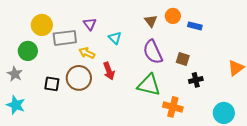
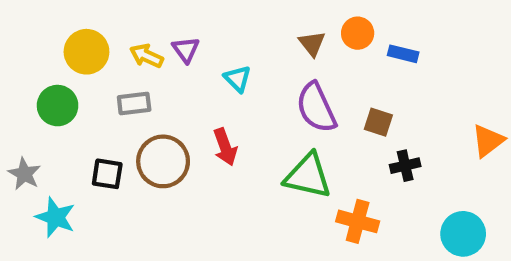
gray rectangle: (65, 38) -> (134, 103), moved, size x0.7
yellow arrow: (87, 53) -> (147, 56), moved
gray star: (15, 74) -> (24, 174), moved
cyan star: (16, 105) -> (55, 217), moved

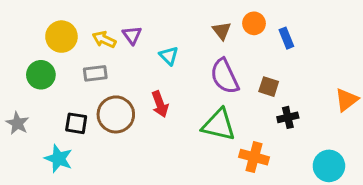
blue rectangle: (403, 54) -> (286, 38), turned 54
cyan star: (55, 217) -> (59, 159), moved

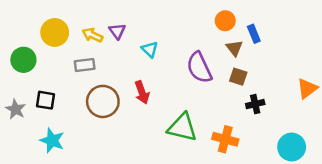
brown triangle: (222, 31) -> (234, 48), moved
green circle: (41, 75) -> (23, 60), moved
black square: (76, 123) -> (46, 100), moved
green triangle: (219, 125) -> (182, 127), moved

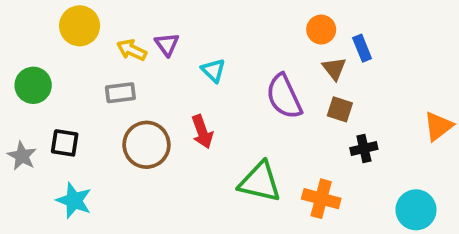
yellow circle: (55, 32) -> (80, 26), moved

